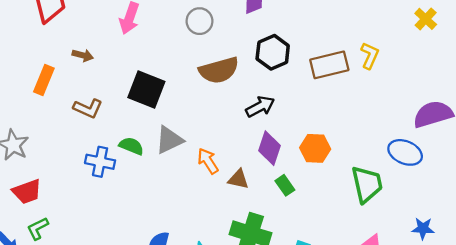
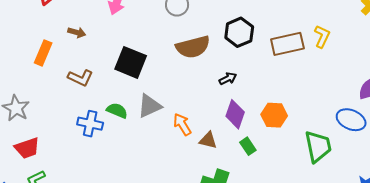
black arrow: (260, 107) -> (228, 79), size x0.7

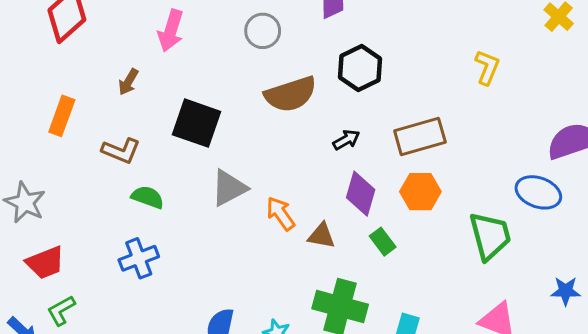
brown arrow: (77, 32) -> (128, 82), moved, turned 108
brown rectangle: (287, 44) -> (420, 137), moved
green semicircle: (117, 111) -> (148, 197), moved
blue cross: (90, 124) -> (139, 258), moved, turned -30

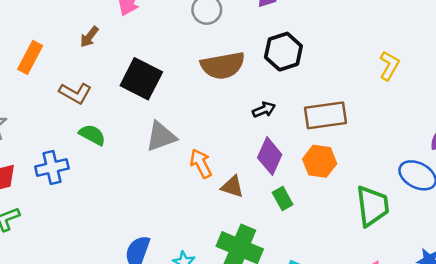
blue cross: (139, 258) -> (52, 168), moved

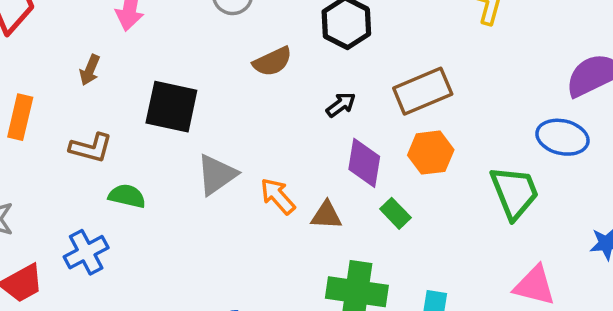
brown semicircle: (223, 65) -> (272, 62), size x0.7

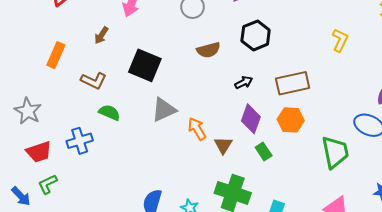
brown triangle: (326, 215) -> (223, 145), turned 48

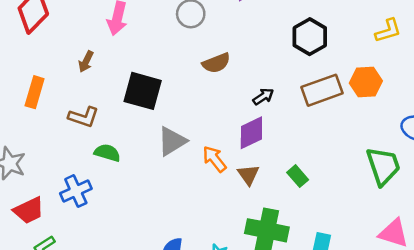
black hexagon: (256, 35) -> (310, 37), moved
yellow L-shape: (340, 40) -> (388, 31), moved, turned 55
purple diamond: (251, 119) -> (251, 133), moved, turned 52
orange hexagon: (291, 120) -> (366, 82), moved

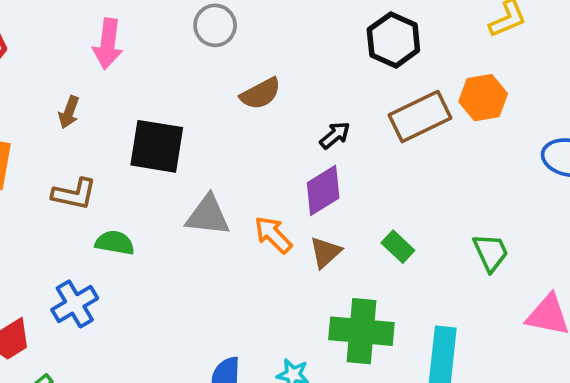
gray triangle: (172, 141) -> (208, 215), turned 44
green trapezoid: (383, 166) -> (491, 252), moved, size x0.7
brown triangle: (248, 175) -> (325, 252), turned 30

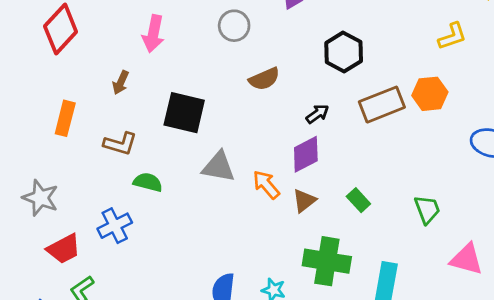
black hexagon: (393, 40) -> (344, 52), moved

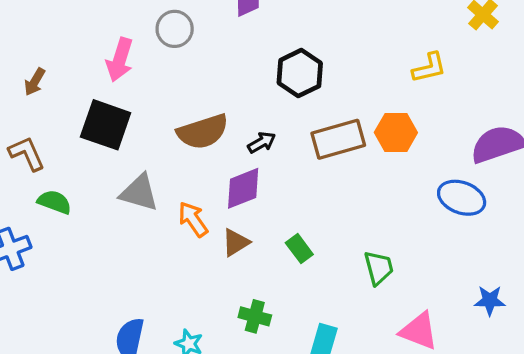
pink arrow: (153, 34) -> (120, 60), moved
brown semicircle: (264, 79) -> (203, 132), moved, size x1.4
brown L-shape: (120, 144) -> (27, 153), turned -136
green cross: (327, 261) -> (255, 316), size x0.6

